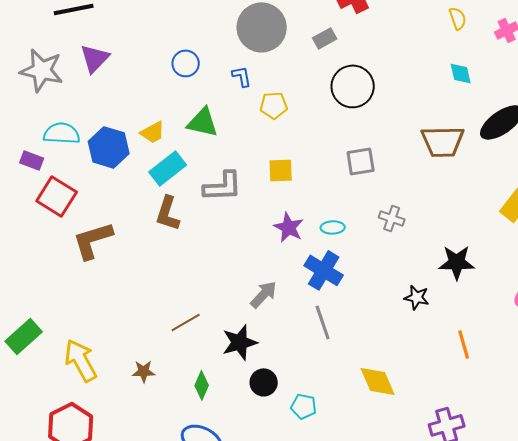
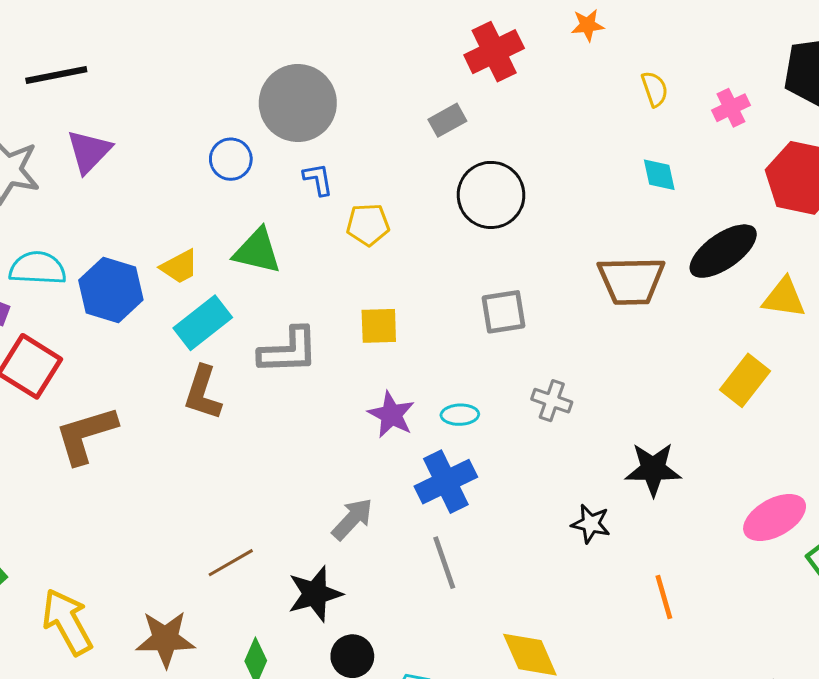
gray circle: (262, 27) -> (298, 103), moved
blue cross: (324, 270) -> (446, 482), turned 33
brown star: (144, 371) -> (165, 639), size x1.6

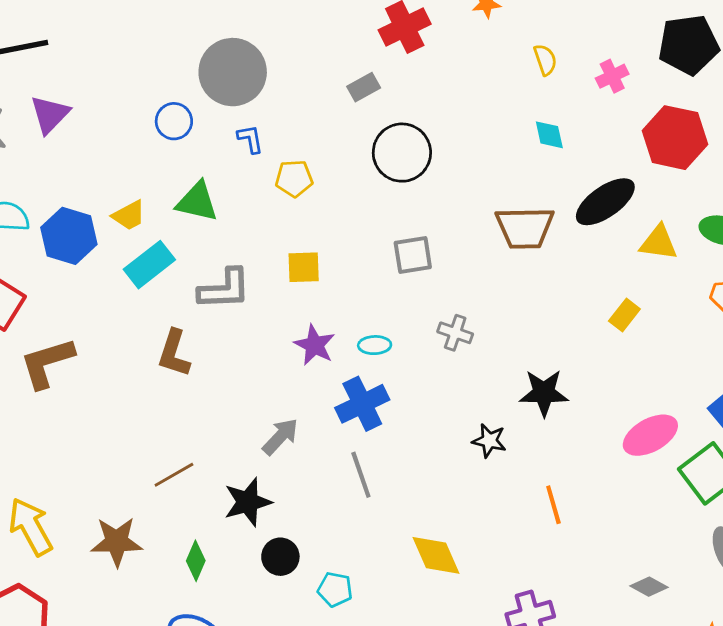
yellow rectangle: (745, 380) -> (624, 315), size x0.7
brown L-shape: (203, 393) -> (174, 353), moved

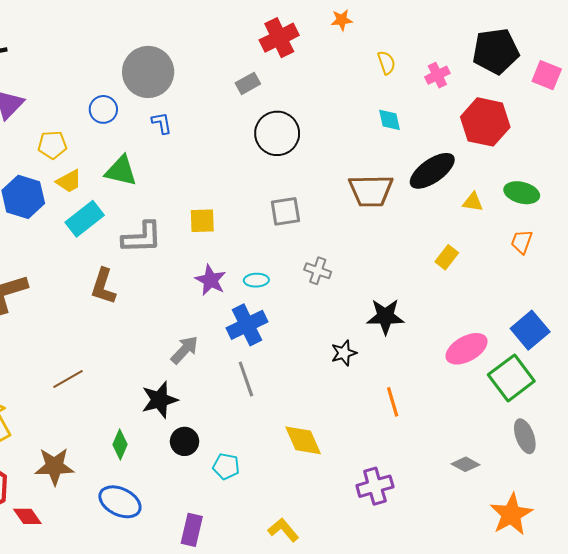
yellow pentagon: (294, 179) -> (52, 145), moved
yellow triangle: (659, 243) -> (473, 202), size x0.7
black star: (489, 441) -> (344, 353), turned -30
brown line: (174, 475) -> (68, 379), moved
brown star: (117, 542) -> (54, 466), moved

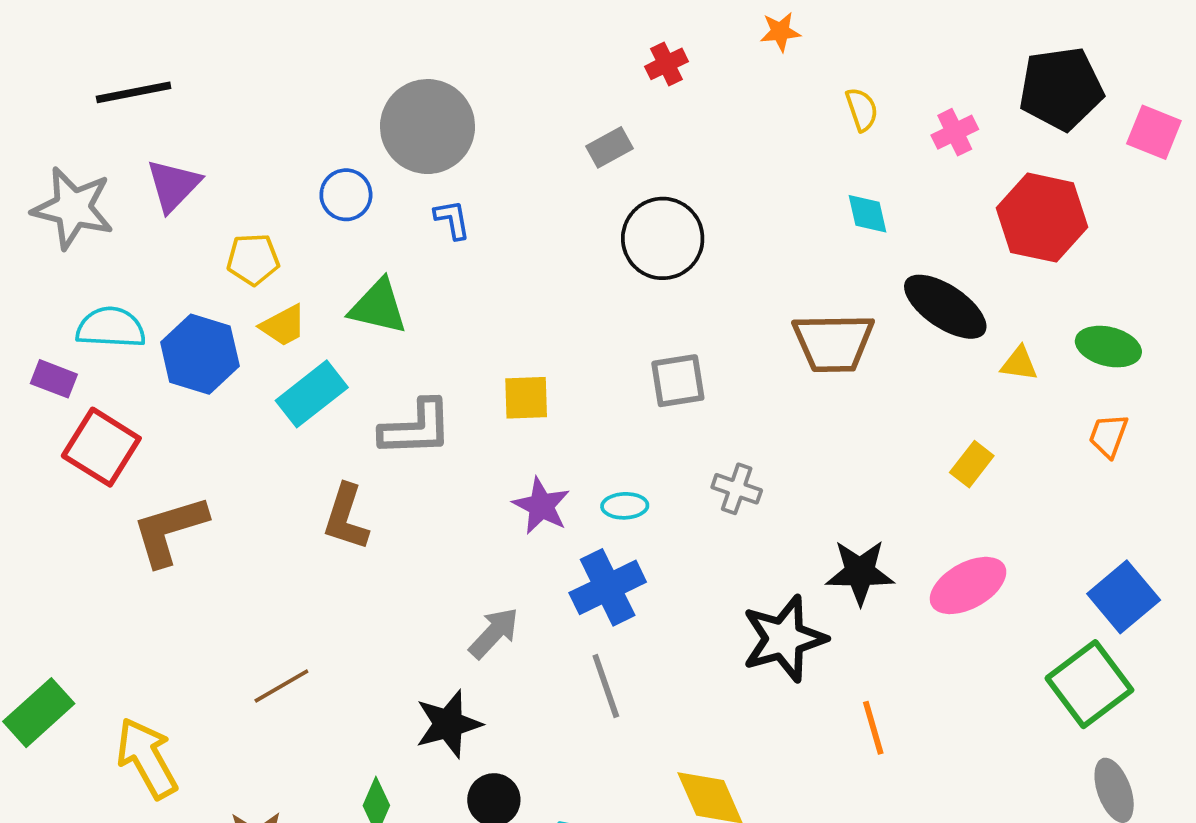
red cross: (279, 38) -> (666, 64), size x0.6
black ellipse: (432, 171) -> (945, 307), turned 69
pink ellipse: (467, 349) -> (968, 585), moved
black star: (344, 353) -> (784, 639), size x1.8

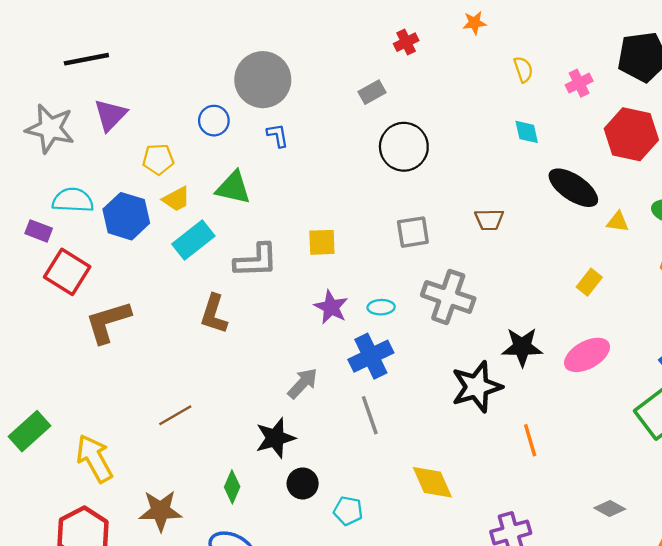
brown trapezoid: (833, 343) -> (489, 220), moved, size x0.6
gray cross: (737, 489) -> (448, 297), size x1.8

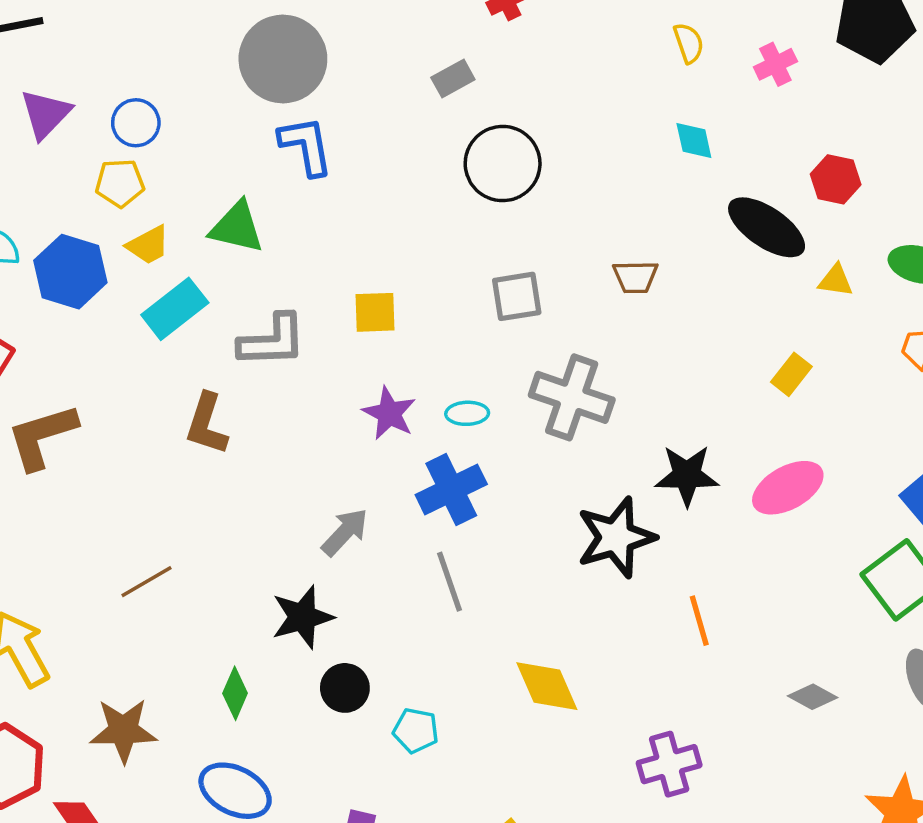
blue circle: (214, 121) -> (136, 123), moved
red hexagon: (631, 134) -> (836, 179), moved, size x0.6
blue L-shape: (278, 135) -> (306, 146), size x1.6
gray diamond: (610, 509) -> (813, 697), moved

